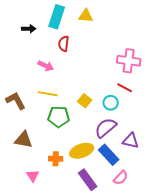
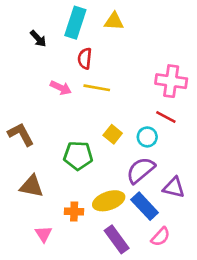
black arrow: (29, 29) -> (38, 39), turned 48
yellow line: (48, 94) -> (97, 88), moved

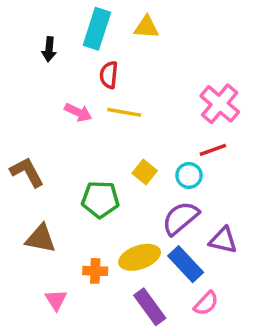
black arrow: (38, 39) -> (49, 49), turned 48
pink cross: (171, 81) -> (220, 104), turned 32
red line: (166, 117) -> (213, 150), turned -48

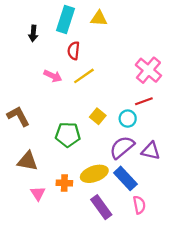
yellow line: (124, 112) -> (84, 76), turned -45
purple triangle: (223, 240) -> (151, 151), moved
pink triangle: (56, 300) -> (38, 193), moved
pink semicircle: (206, 303) -> (139, 205), turned -54

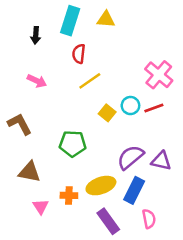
pink arrow: (53, 76) -> (37, 81), moved
yellow square: (98, 116) -> (107, 113), moved
cyan circle: (128, 119) -> (130, 106), moved
blue rectangle: (125, 178) -> (134, 190), turned 70

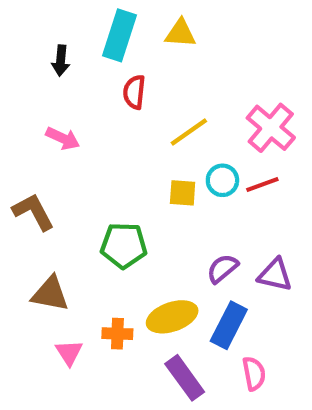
yellow line: (90, 81) -> (189, 132), moved
yellow square: (107, 113) -> (183, 193), turned -35
purple semicircle: (130, 157) -> (222, 269), size x0.7

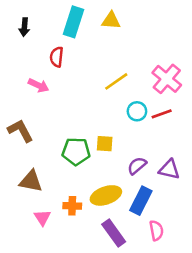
black arrow: (61, 61) -> (24, 27), moved
red semicircle: (134, 92) -> (57, 57), moved
yellow square: (183, 193) -> (105, 144), moved

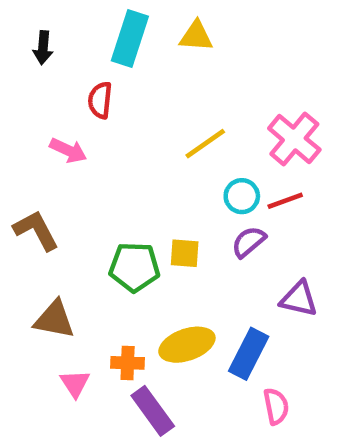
purple semicircle: (137, 166) -> (249, 242), moved
purple rectangle: (114, 233) -> (153, 411), moved

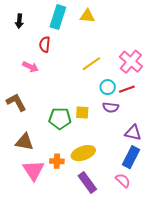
purple semicircle: (249, 242) -> (111, 107), turned -133
blue rectangle: (249, 354) -> (131, 157), moved
pink triangle: (75, 383) -> (34, 170), size x1.6
pink semicircle: (276, 406) -> (123, 180), turned -35
purple rectangle: (153, 411) -> (87, 182), moved

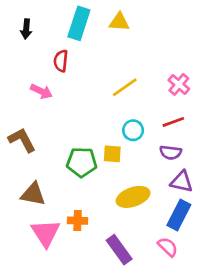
pink cross: (131, 62) -> (179, 84), size x0.7
cyan circle: (108, 87) -> (133, 130), moved
purple semicircle: (111, 107) -> (171, 152), moved
yellow ellipse: (83, 153) -> (133, 197), moved

